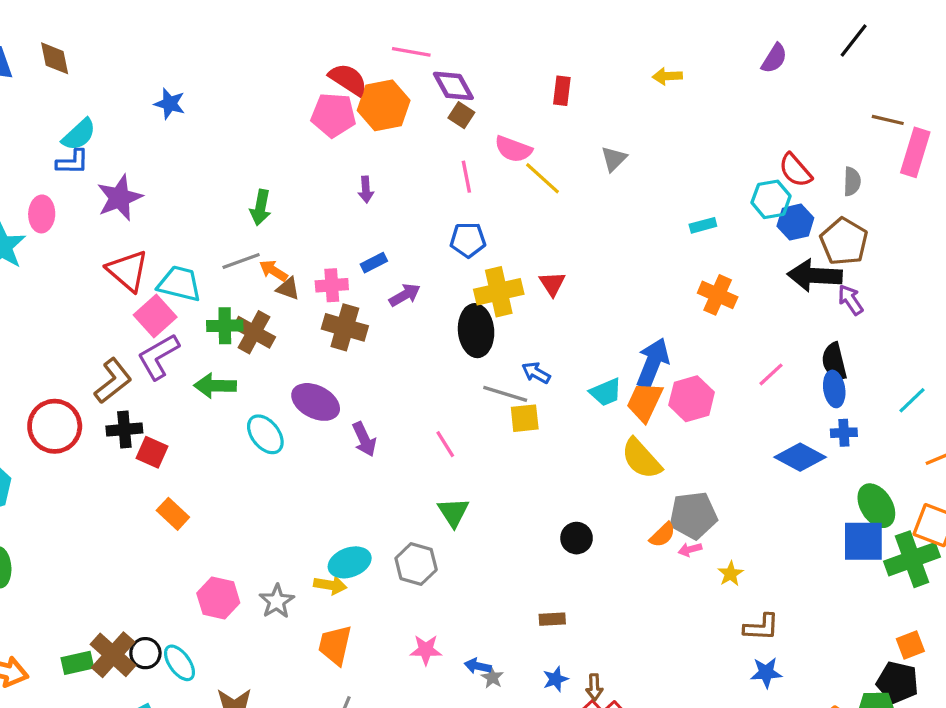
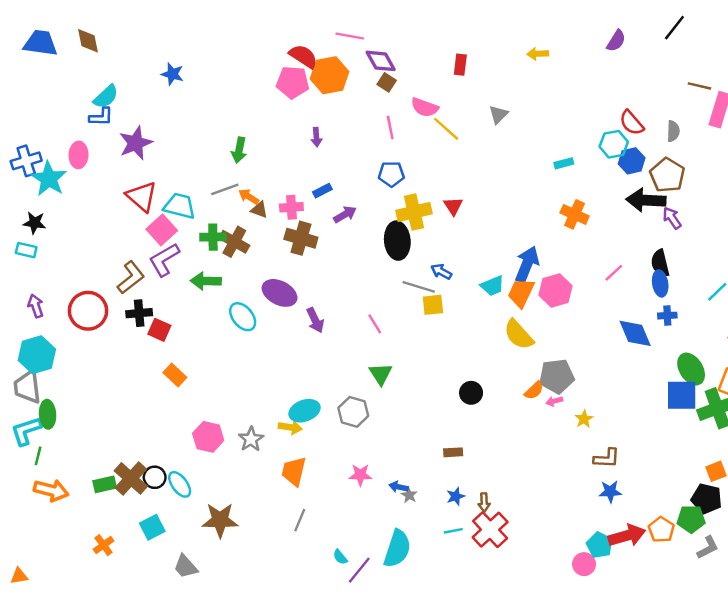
blue diamond: (800, 457) -> (635, 333), turned 39

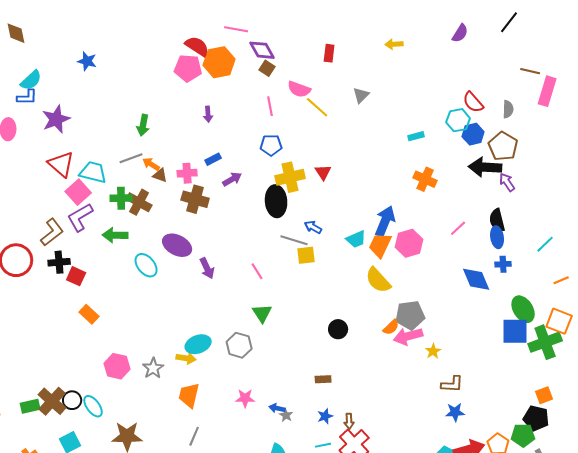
pink arrow: (554, 401) -> (408, 336), size x2.0

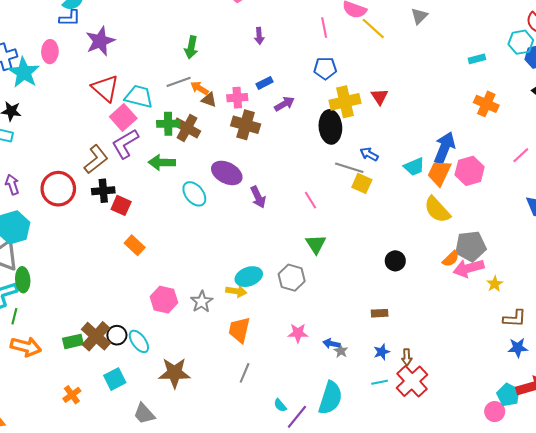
yellow square: (306, 255) -> (362, 183), turned 30

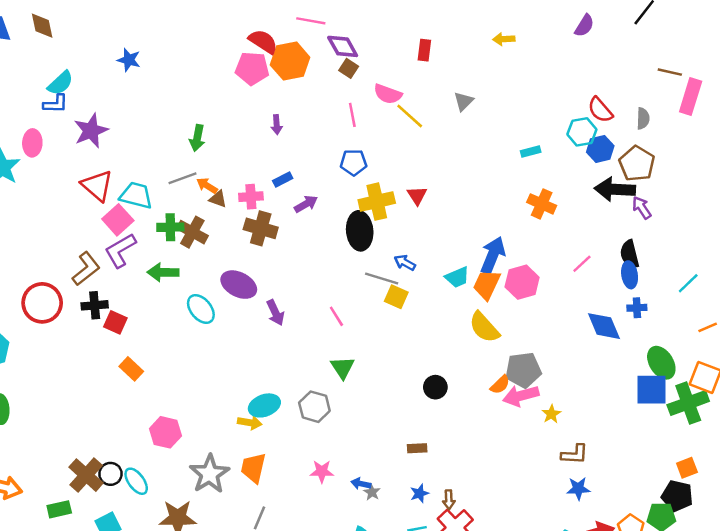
gray star: (202, 302) -> (209, 474), moved, size x1.5
green rectangle: (73, 341) -> (59, 509), moved

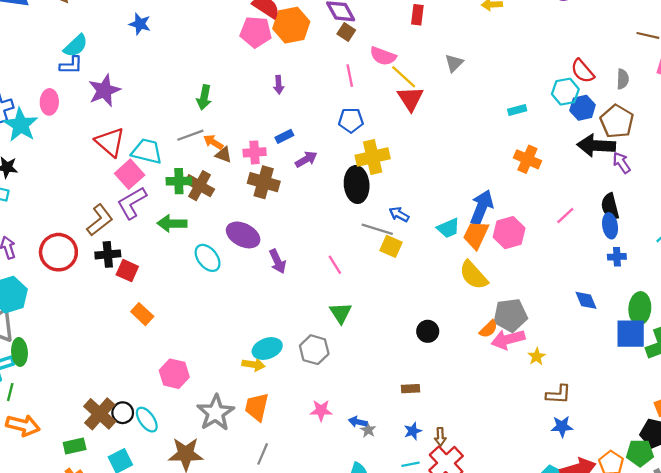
red triangle: (417, 195) -> (411, 99), moved, size x1.4
blue diamond: (604, 326) -> (586, 300), moved, size x0.7
green ellipse: (661, 363) -> (640, 308), turned 36

